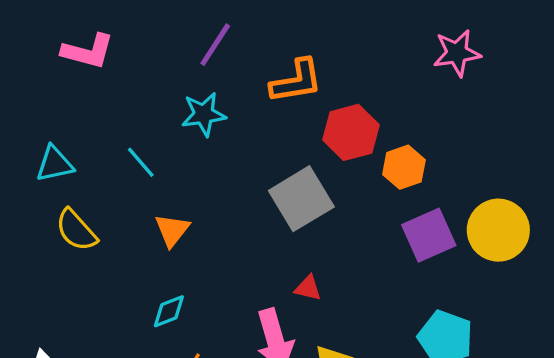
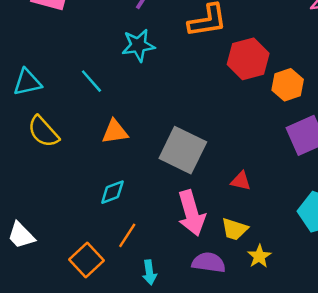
gray square: (301, 199) -> (183, 150), moved, turned -33
orange triangle: (172, 230) -> (115, 132), turned 44
red triangle: (308, 288) -> (241, 181), moved

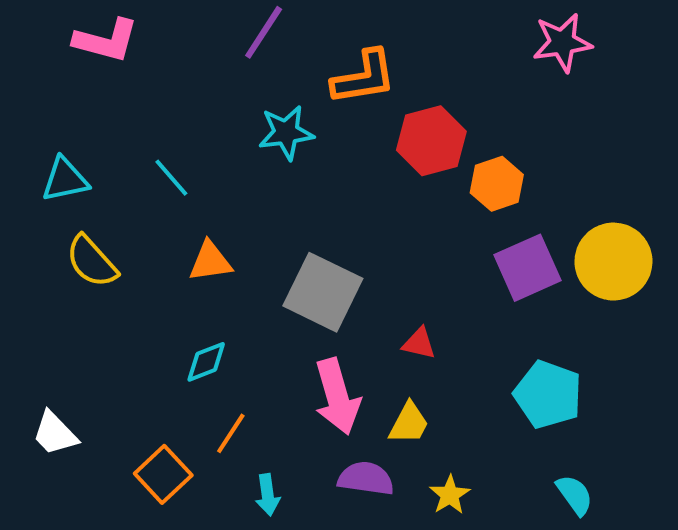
cyan star: (138, 45) -> (286, 133), moved
yellow trapezoid: (235, 229) -> (409, 423), turned -80
yellow star: (259, 256) -> (450, 495), moved

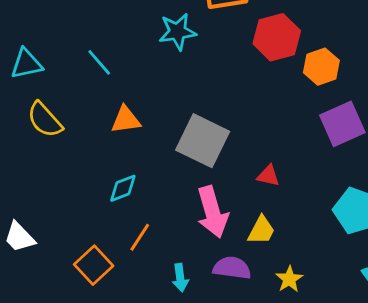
cyan arrow: (268, 495) -> (180, 278), moved

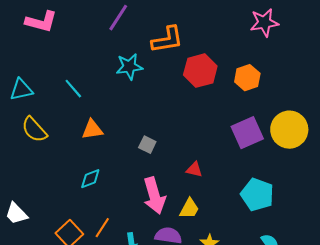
orange hexagon: (321, 67) -> (247, 78), moved
gray square: (203, 141) -> (147, 145), size x0.5
orange line: (140, 237) -> (102, 228), moved

